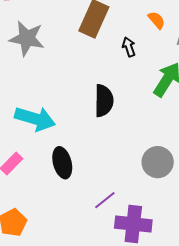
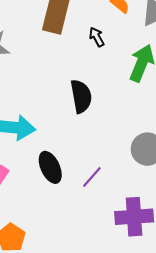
purple line: (105, 200) -> (92, 177), moved

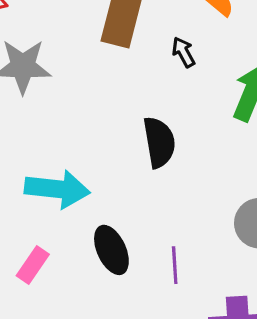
purple line: (92, 177) -> (175, 265), turned -45

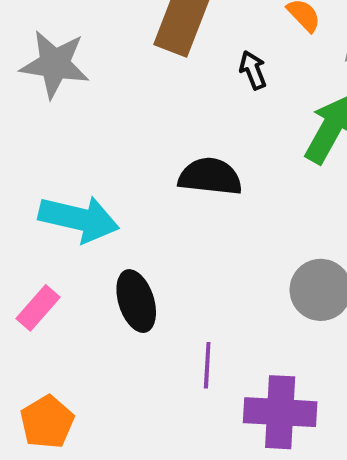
black semicircle: (159, 142) -> (210, 177), turned -81
purple line: (175, 265) -> (207, 365), moved

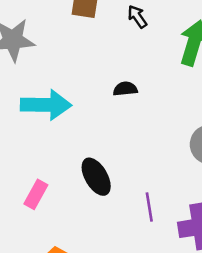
black semicircle: (210, 177) -> (125, 89), size x0.6
cyan arrow: (79, 219) -> (46, 105), moved

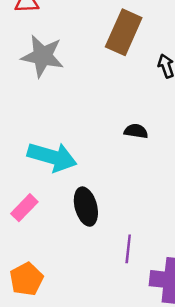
cyan arrow: (46, 105) -> (52, 157), moved

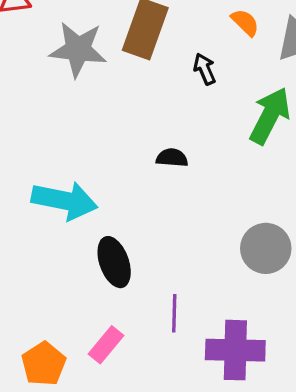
gray star: (43, 56) -> (78, 49), moved
pink rectangle: (24, 208) -> (106, 345), moved

